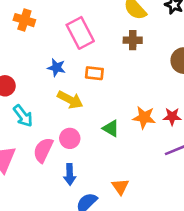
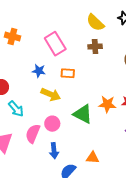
green triangle: (111, 128) -> (83, 114), size x1.5
orange triangle: (120, 187) -> (93, 158), turned -48

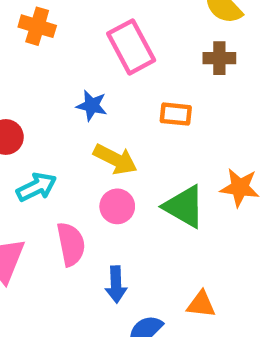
orange rectangle: (68, 73) -> (176, 114), moved
cyan arrow: (16, 109) -> (37, 187), turned -78
pink circle: (52, 124) -> (117, 206), moved
pink semicircle: (33, 134) -> (71, 244), turned 144

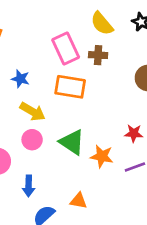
pink rectangle: (131, 47) -> (66, 49), moved
orange rectangle: (176, 114) -> (70, 87), size x1.6
orange star: (240, 188) -> (102, 156), moved

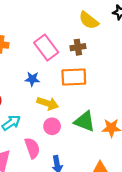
pink rectangle: (66, 49) -> (46, 48), moved
brown cross: (98, 55) -> (78, 47), moved

